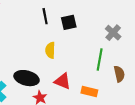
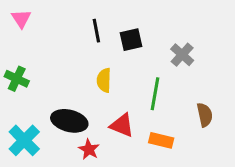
gray cross: (113, 33) -> (182, 55), moved
green line: (100, 59) -> (155, 94), moved

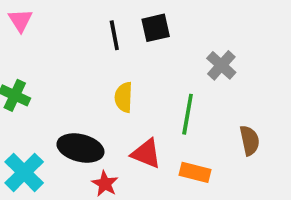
black square: (131, 40) -> (156, 28), moved

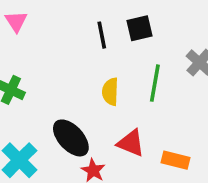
green line: (188, 114) -> (155, 83), moved
black ellipse: (80, 148) -> (71, 138), turned 33

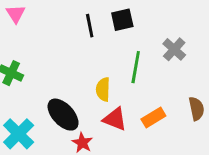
yellow semicircle: (110, 92) -> (103, 89), moved
orange rectangle: (175, 160) -> (153, 118), moved, turned -45

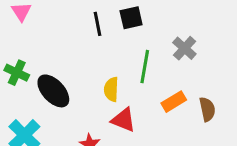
black ellipse: (63, 115) -> (53, 91), moved
orange rectangle: (153, 118) -> (174, 102), moved

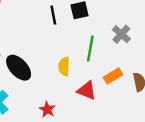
red triangle: (123, 120) -> (87, 90), moved

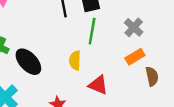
green line: (90, 49) -> (92, 31), moved
orange rectangle: (113, 76) -> (135, 57), moved

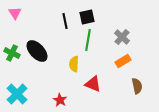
black ellipse: (28, 62) -> (37, 51), moved
brown semicircle: (152, 76) -> (137, 86), moved

